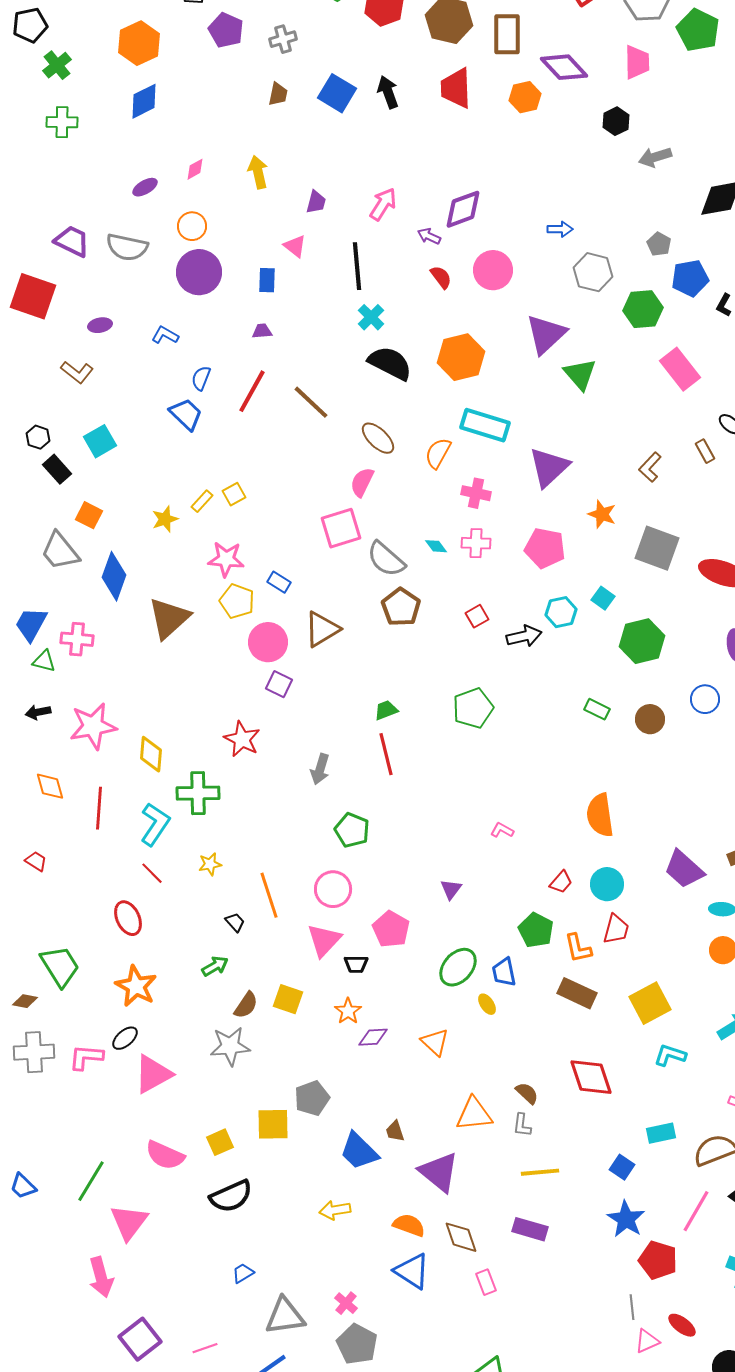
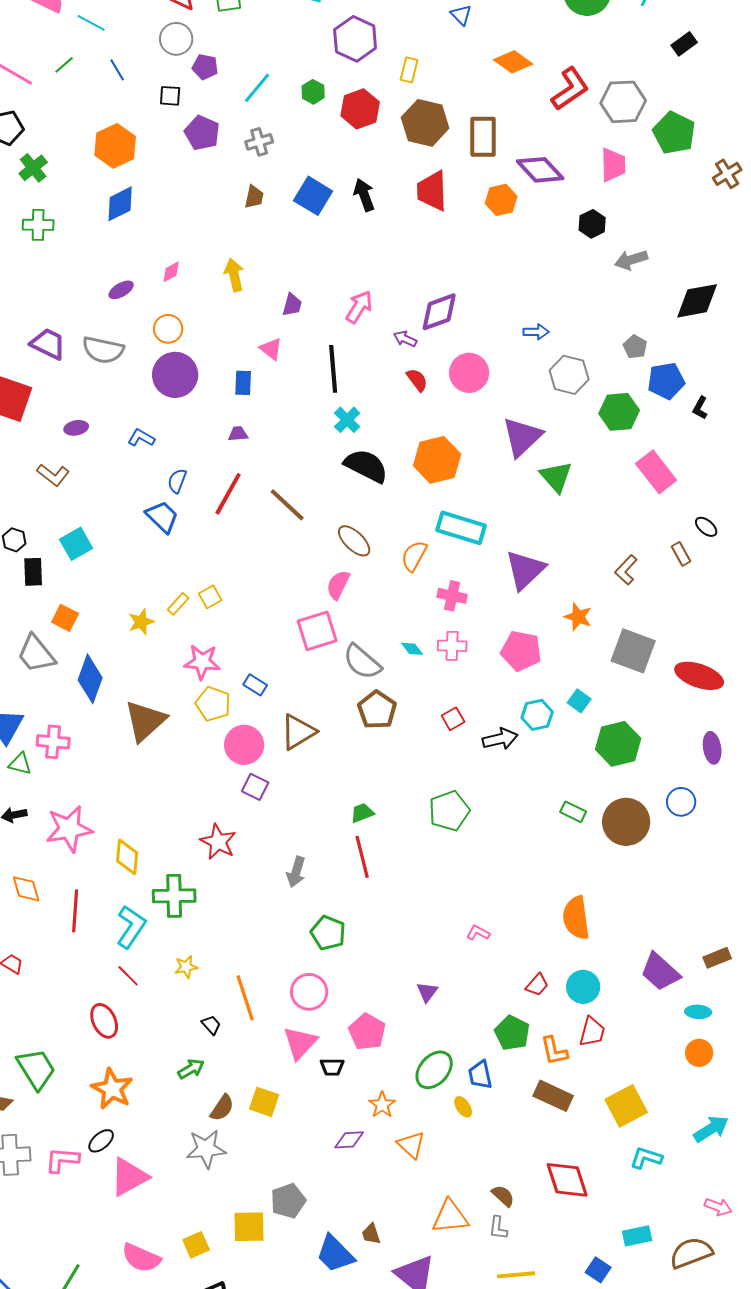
black rectangle: (57, 469) -> (33, 572), turned 40
brown circle: (650, 719) -> (626, 822), size x1.6
orange star: (348, 1011) -> (382, 1105), moved

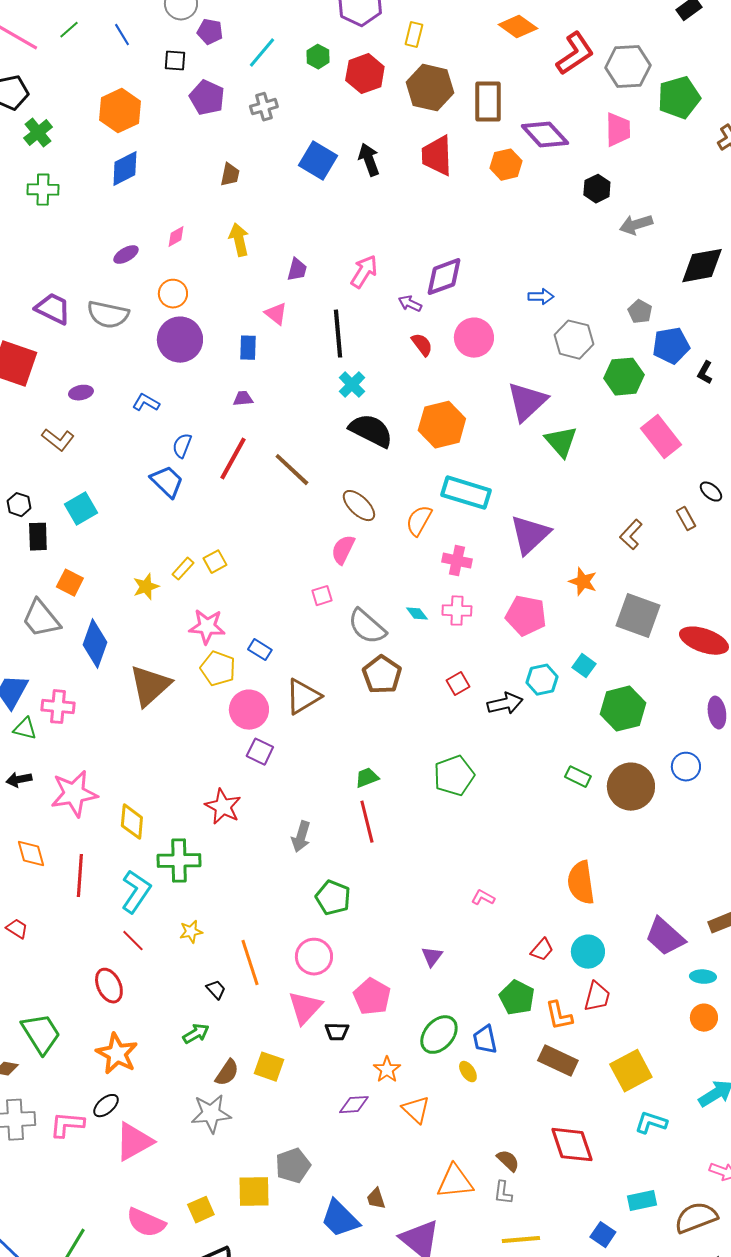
green pentagon: (674, 133) -> (679, 98), turned 30
brown trapezoid: (254, 197) -> (230, 175), moved
pink square: (317, 631) -> (322, 596), size x0.5

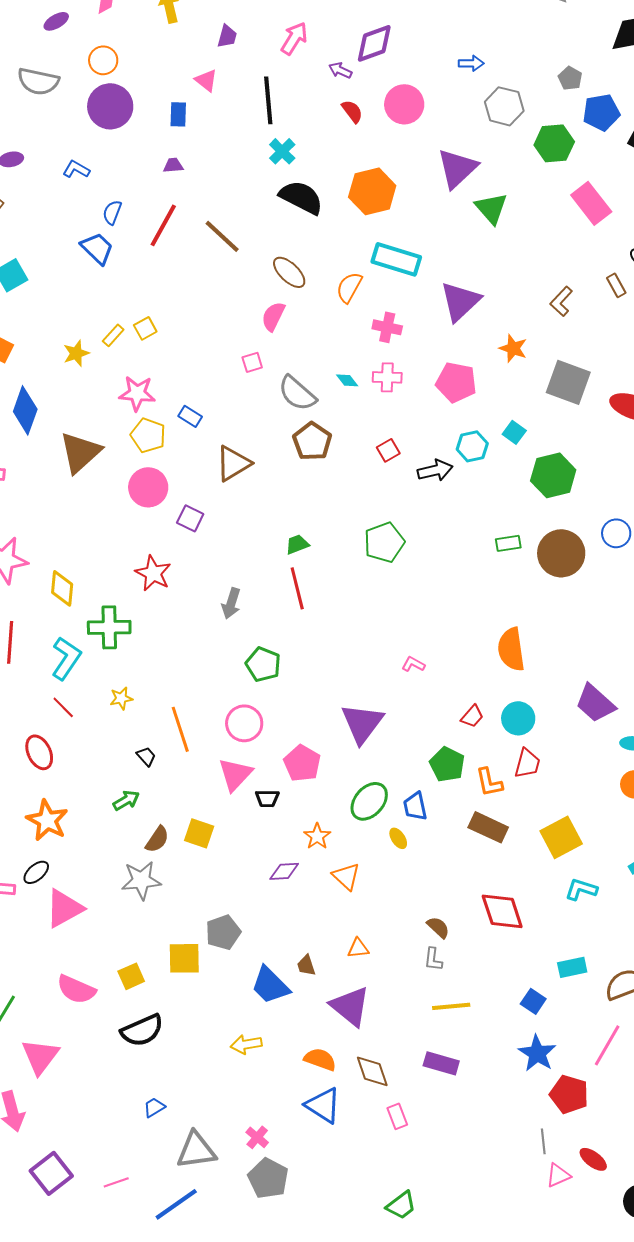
pink circle: (249, 710) -> (148, 487), moved
green rectangle: (578, 777) -> (508, 543), turned -35
purple triangle: (432, 957) -> (362, 723), size x2.0
orange triangle: (455, 1182) -> (358, 948), moved, size x0.6

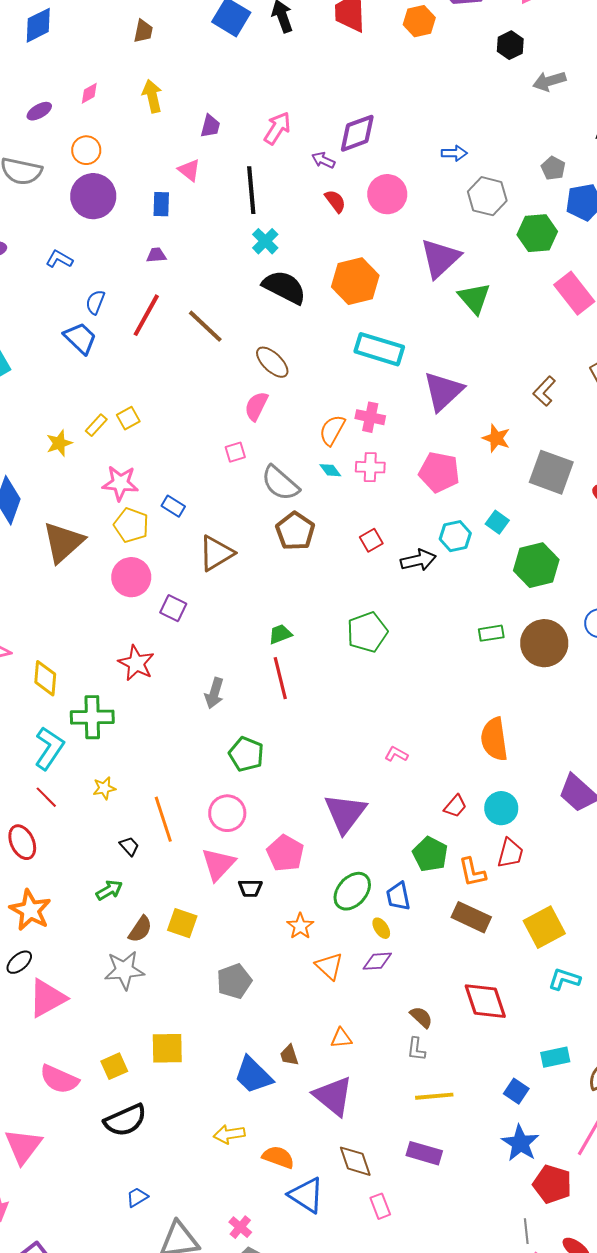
orange semicircle: (349, 287) -> (332, 430), moved
purple diamond: (284, 871) -> (377, 961), moved
gray pentagon: (223, 932) -> (234, 981), moved
orange semicircle: (320, 1059) -> (278, 1157), moved

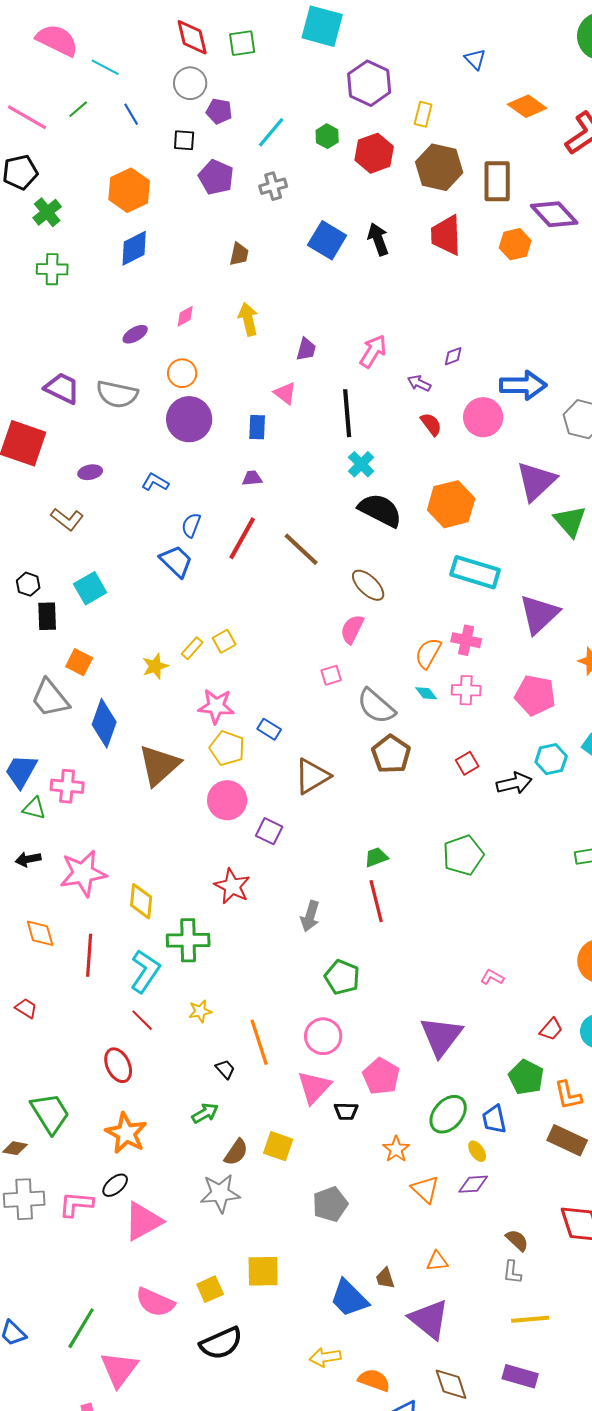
purple diamond: (357, 133) -> (453, 356), size x0.5
blue arrow: (454, 153) -> (523, 385), moved, size x1.8

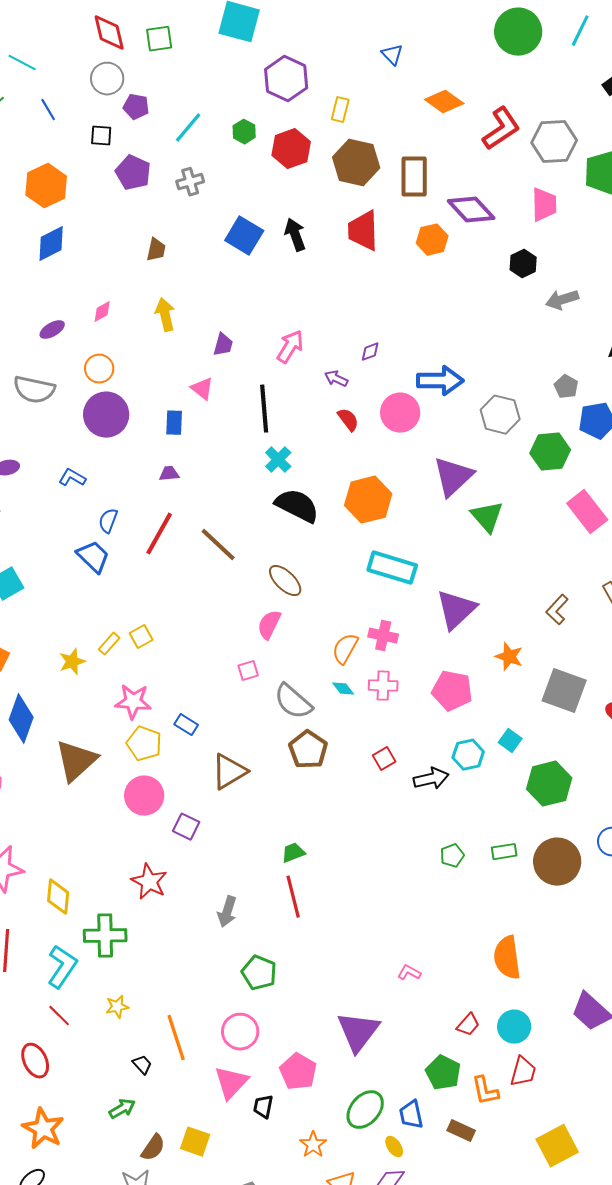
green pentagon: (463, 855) -> (452, 856), moved, size x0.6
black trapezoid: (346, 1111) -> (263, 1107), turned 100
brown rectangle: (567, 1140) -> (461, 1131), moved, size x0.7

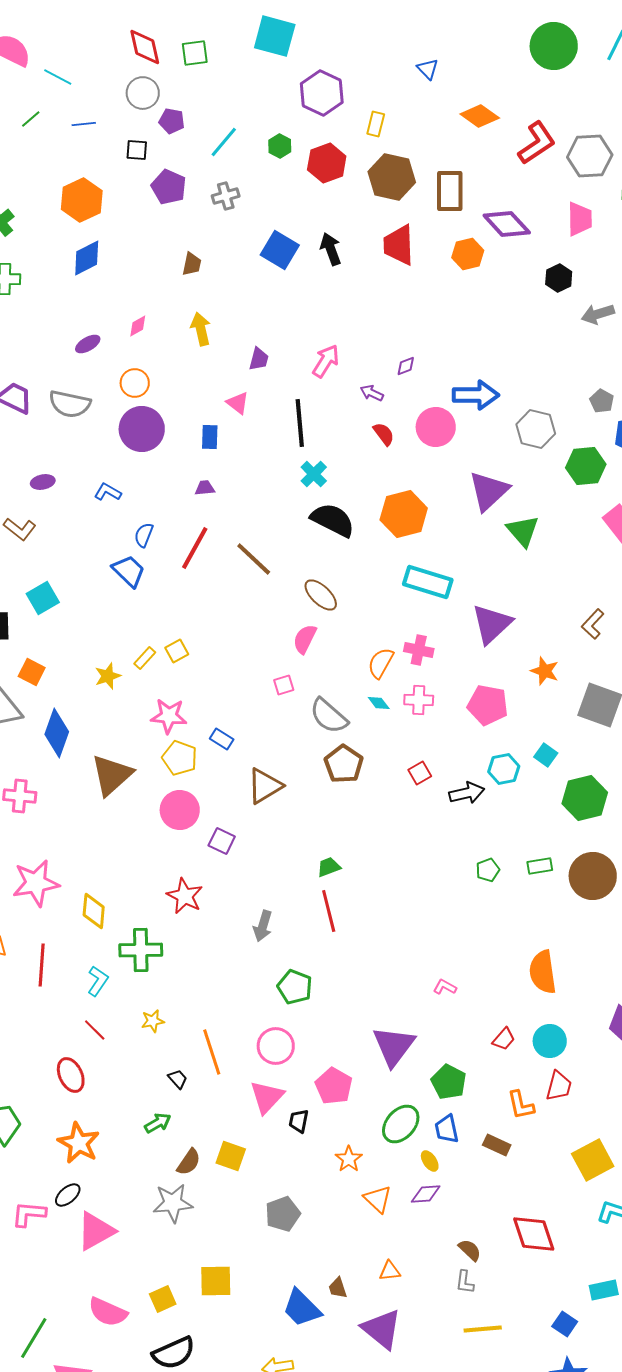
blue line: (48, 110) -> (84, 124), turned -65
cyan L-shape: (62, 967) -> (98, 981), size x0.7
green pentagon: (443, 1073) -> (449, 1082), moved

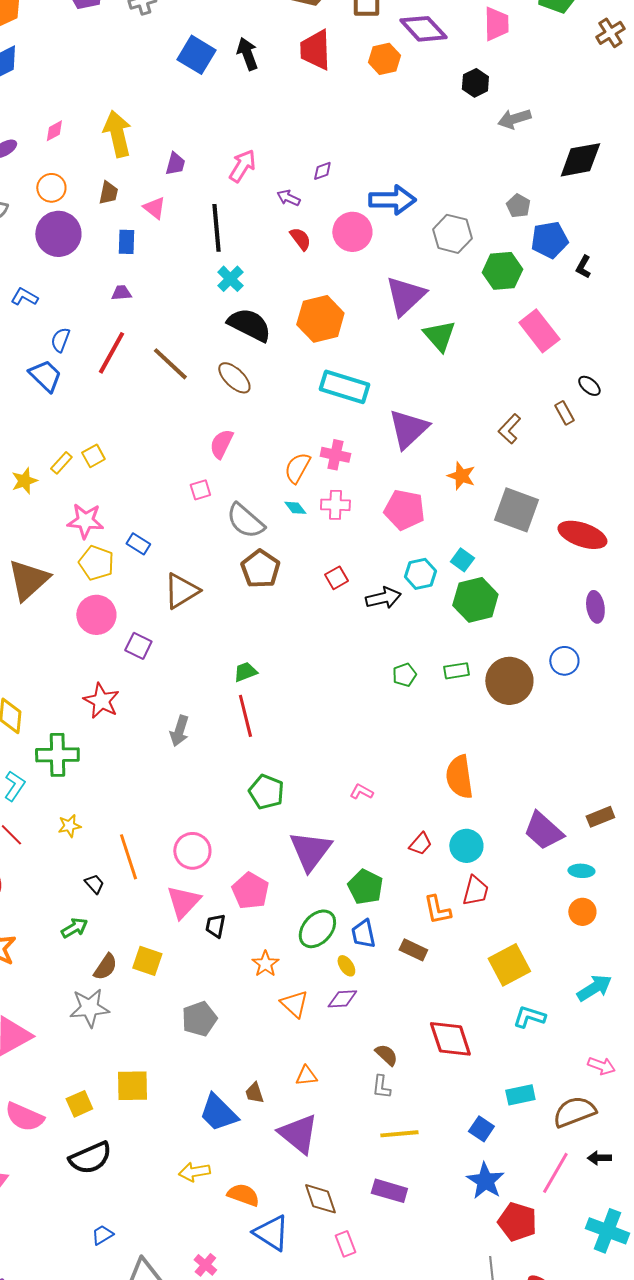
brown trapezoid: (192, 264) -> (108, 193), moved
yellow arrow: (201, 329) -> (117, 134), size x1.4
brown ellipse: (321, 595) -> (234, 378), moved
green hexagon: (585, 798) -> (475, 600), moved
green pentagon: (295, 987) -> (266, 792), moved

